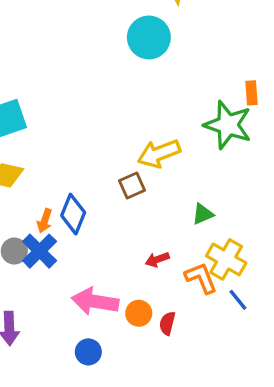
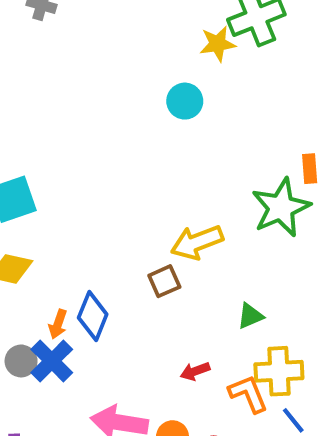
cyan circle: (149, 37) -> (185, 101), size x0.7
green star: (228, 125) -> (281, 208), turned 30
yellow cross: (226, 259) -> (279, 371), turned -33

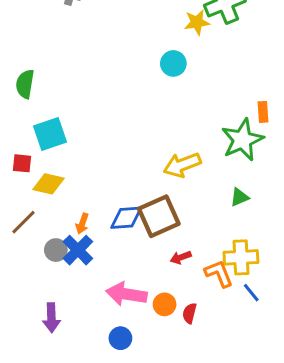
brown square: (164, 281) -> (159, 216), moved, size x1.8
blue diamond: (93, 316) -> (126, 218), moved, turned 64
green triangle: (250, 316) -> (239, 197), moved

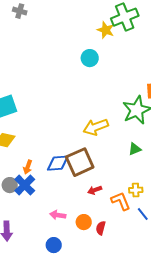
yellow star: (197, 22) -> (106, 30), turned 30
yellow cross: (241, 257) -> (136, 190), size x0.6
pink arrow: (126, 294) -> (58, 215), size x0.6

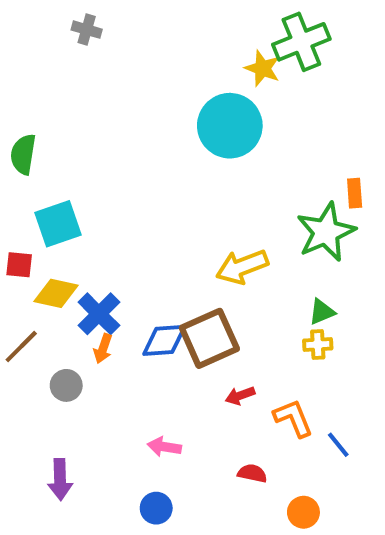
cyan circle: (90, 58) -> (230, 126), size x1.8
blue cross: (25, 185) -> (99, 314), moved
yellow cross: (136, 190) -> (318, 345), moved
orange circle: (84, 222) -> (303, 512), moved
red semicircle: (101, 228) -> (252, 473), turned 88

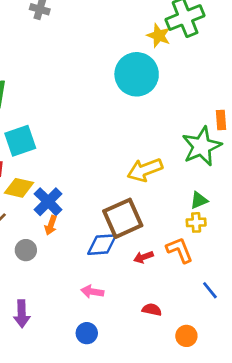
blue diamond: (164, 340) -> (102, 245), moved
orange L-shape: (293, 418) -> (180, 250), moved

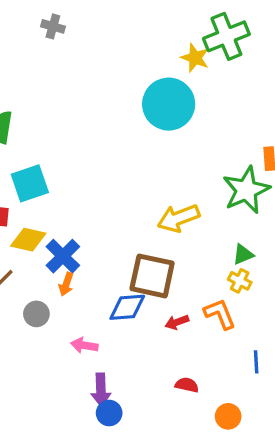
brown square: (123, 218) -> (152, 276), turned 36
yellow cross: (196, 222) -> (240, 281), turned 30
blue line: (210, 290) -> (256, 362), turned 36
pink arrow: (92, 292) -> (84, 345), moved
purple arrow: (22, 314) -> (101, 390), moved

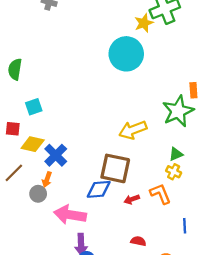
yellow star: (195, 58) -> (144, 23), turned 30
cyan square: (30, 183) -> (34, 107), size x0.7
orange arrow: (66, 284) -> (47, 179), moved
pink arrow: (84, 345) -> (70, 215), size x1.8

